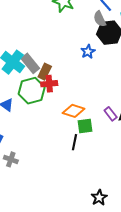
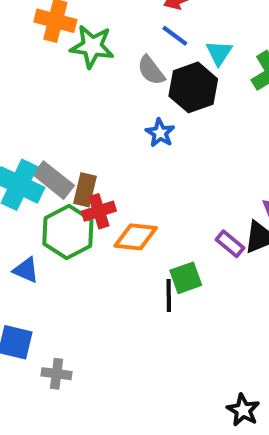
gray semicircle: (100, 19) -> (151, 70), moved
orange diamond: (74, 111) -> (136, 237), moved
black line: (74, 142) -> (169, 295), moved

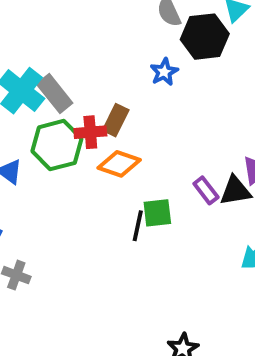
brown rectangle: (85, 190) -> (116, 120), moved

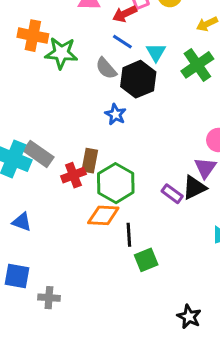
green hexagon: (57, 145) -> (116, 183), moved
orange diamond: (119, 164) -> (103, 215), moved
green square: (157, 213) -> (146, 260), moved

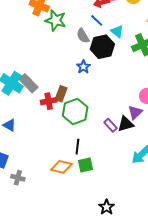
cyan triangle: (156, 52) -> (117, 31), turned -32
orange diamond: (103, 215) -> (61, 167), moved

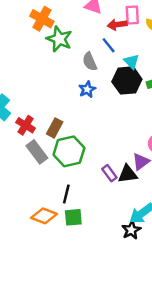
black hexagon: (102, 47) -> (127, 80), moved
blue star: (83, 67) -> (87, 89), moved
gray rectangle: (28, 83) -> (37, 152), moved
red cross: (49, 101) -> (26, 125), moved, turned 35
black star: (107, 207) -> (131, 230), moved

